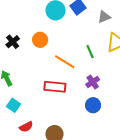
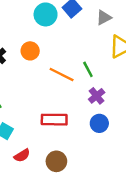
green line: (90, 52) -> (88, 69), moved
red rectangle: (55, 87) -> (54, 120), moved

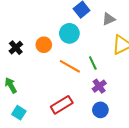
cyan circle: (46, 14) -> (69, 33), moved
red rectangle: (54, 120) -> (62, 105), turned -35

